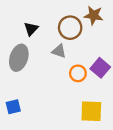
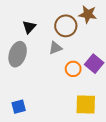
gray triangle: (59, 51) -> (55, 48), turned -40
blue square: (13, 107) -> (19, 107), moved

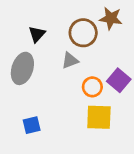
yellow square: (86, 105) -> (99, 117), moved
blue square: (19, 107) -> (32, 125), moved

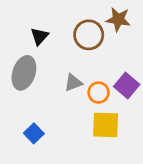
gray triangle: (70, 61) -> (73, 83), moved
blue square: (32, 125) -> (34, 133), turned -30

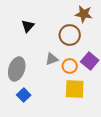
brown circle: (89, 35) -> (70, 35), moved
gray ellipse: (24, 73) -> (17, 69), moved

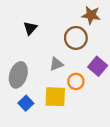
orange circle: (70, 66) -> (76, 81), moved
yellow square: (75, 89) -> (55, 97), moved

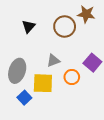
brown circle: (76, 38) -> (65, 26), moved
yellow square: (55, 97) -> (43, 83), moved

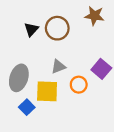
brown circle: (65, 26) -> (57, 28), moved

